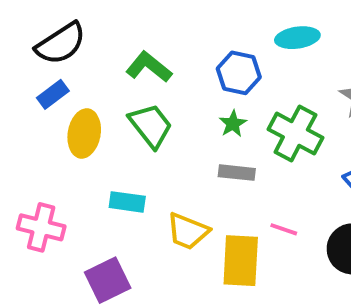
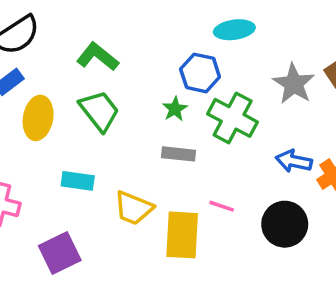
blue hexagon: (239, 73) -> (200, 73), moved

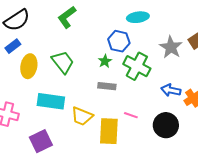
green L-shape: (97, 57) -> (67, 17), moved, turned -75
cyan rectangle: (78, 181) -> (51, 101), size x1.5

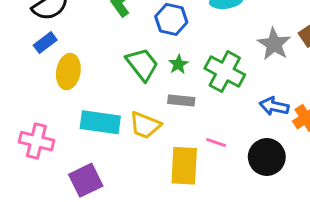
blue hexagon: (119, 41) -> (171, 19), moved
green trapezoid: (63, 62) -> (142, 64), moved
yellow trapezoid: (82, 116) -> (145, 125), moved

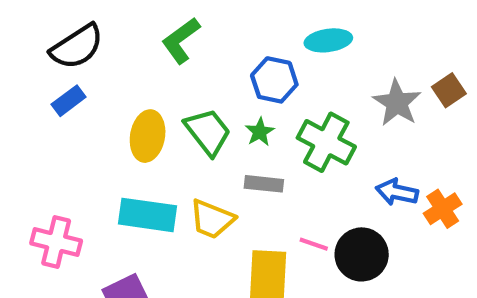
blue hexagon: (171, 19) -> (274, 80), moved
yellow ellipse: (68, 72) -> (148, 136), moved
black circle: (267, 157) -> (362, 254), moved

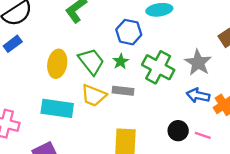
gray star: (397, 103) -> (198, 63), moved
yellow trapezoid: (212, 219) -> (94, 95), moved
pink line: (314, 244) -> (203, 135), moved
black circle: (362, 254) -> (178, 131), size x0.7

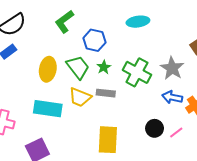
blue hexagon: (129, 32) -> (94, 40), moved
pink line: (203, 135) -> (176, 132), turned -56

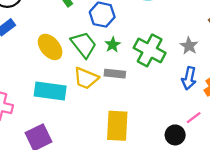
gray star: (172, 68) -> (189, 46), size x0.7
yellow ellipse: (48, 69) -> (50, 47), turned -50
blue arrow: (172, 97) -> (189, 78), turned -90
black circle: (155, 128) -> (175, 135), moved

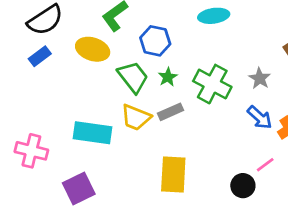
yellow ellipse: (50, 47) -> (93, 49), moved, turned -32
gray rectangle: (115, 74) -> (171, 112), turned -30
blue arrow: (189, 78) -> (260, 117), turned -60

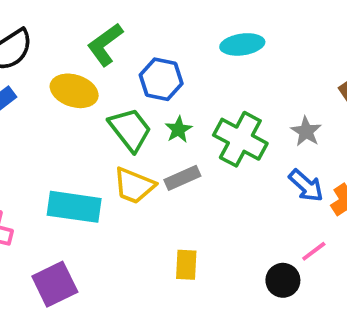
yellow rectangle: (173, 174) -> (186, 265), size x0.6

